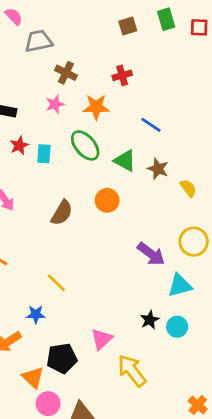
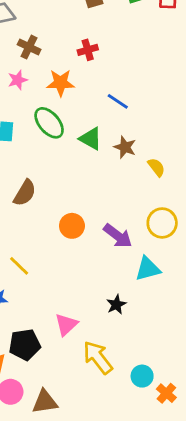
orange circle: (107, 200) -> (72, 226), moved
cyan circle: (177, 327) -> (142, 376), moved

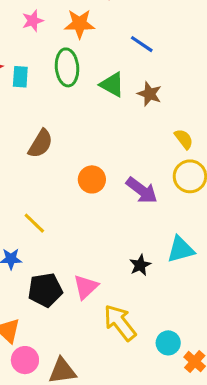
green ellipse: (49, 123) -> (67, 67), turned 36
yellow semicircle: (156, 167) -> (184, 139), moved
cyan triangle: (148, 269) -> (181, 250), moved
black pentagon: (25, 345) -> (45, 290), moved

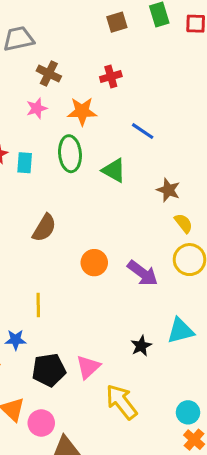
brown star: (149, 94) -> (168, 190), moved
yellow line: (34, 223) -> (38, 305), turned 45
cyan circle: (168, 343) -> (188, 412), moved
pink circle: (25, 360) -> (41, 423), moved

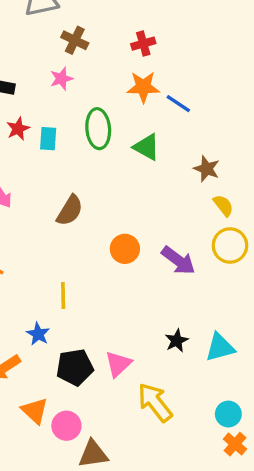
orange star: (82, 111) -> (143, 87), moved
cyan triangle: (180, 331) -> (220, 347), moved
blue star: (16, 340) -> (38, 334), turned 30

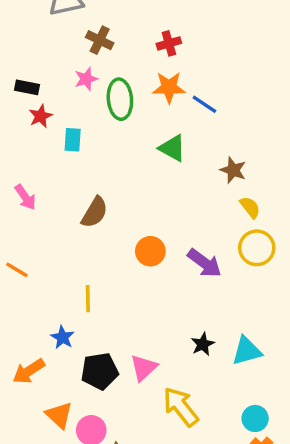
red star: (18, 129) -> (41, 116), moved
green ellipse: (98, 129) -> (120, 99), moved

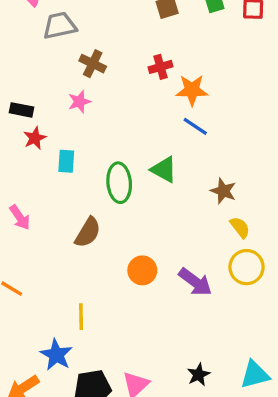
orange star: (169, 87) -> (192, 90), moved
green ellipse: (120, 99) -> (119, 183), moved
blue star: (63, 337) -> (56, 355), size x1.4
black star: (203, 344) -> (199, 375), moved
cyan triangle: (247, 351) -> (255, 375), moved

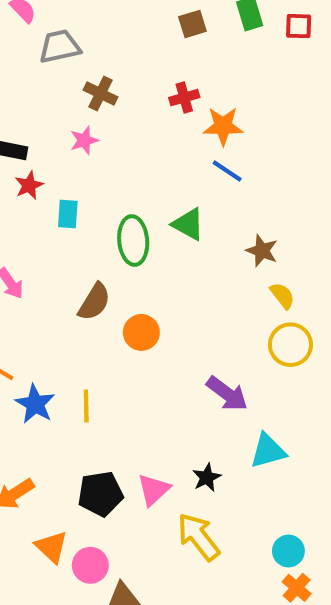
orange circle: (142, 270) -> (141, 332), moved
purple arrow: (195, 282) -> (227, 394), moved
blue star: (56, 355) -> (35, 404), moved
black star: (199, 375) -> (207, 477), moved
cyan triangle: (255, 375) -> (268, 451), moved

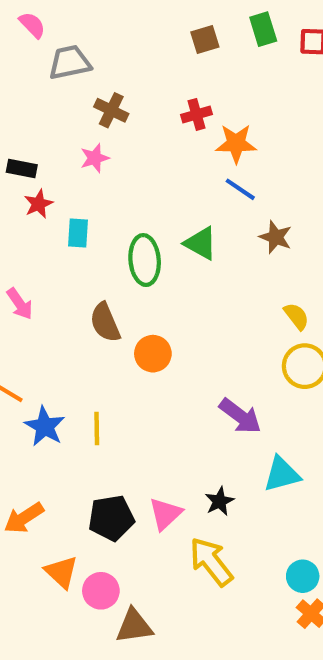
brown star: (262, 251) -> (276, 237), moved
brown semicircle: (94, 302) -> (105, 322), turned 126

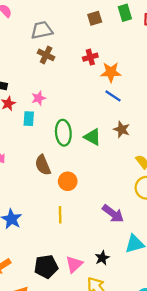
gray trapezoid: (70, 62) -> (42, 30), moved
pink star: (95, 158) -> (39, 98), moved
brown star: (276, 237) -> (122, 129), moved
green triangle: (201, 243) -> (92, 137), moved
yellow line: (97, 429) -> (60, 215), moved

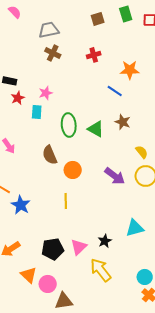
orange star: (111, 72) -> (130, 70), moved
purple arrow: (113, 214) -> (115, 176), moved

